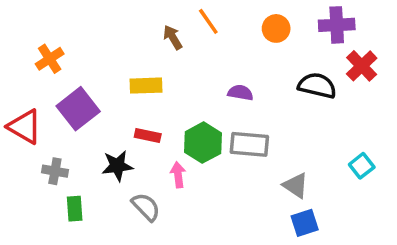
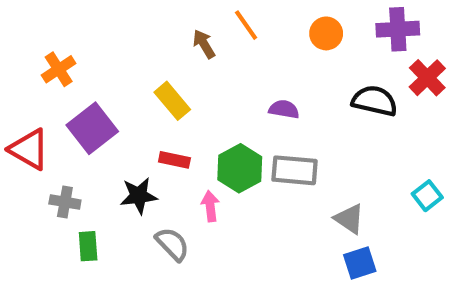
yellow rectangle: (146, 86) -> (172, 101), turned 52

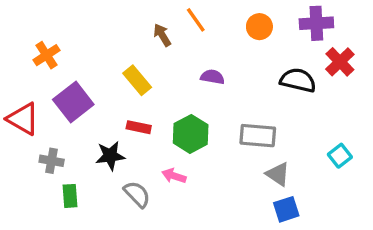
purple semicircle: (284, 109) -> (212, 77), moved
gray rectangle: (295, 170) -> (258, 136), moved
pink arrow: (210, 206) -> (174, 176), moved, turned -65

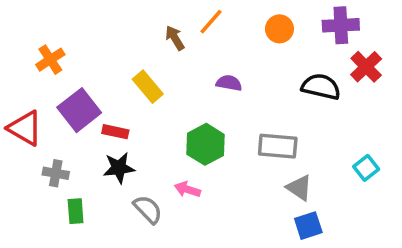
orange line: (196, 20) -> (211, 22), turned 76
red rectangle: (139, 127) -> (115, 132), moved

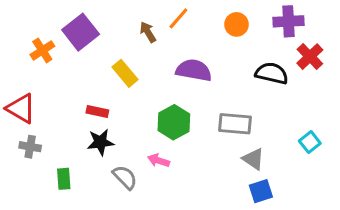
purple semicircle: (229, 83) -> (194, 70), size x1.6
purple square: (79, 110) -> (81, 32), moved
gray cross: (56, 173) -> (30, 147), moved

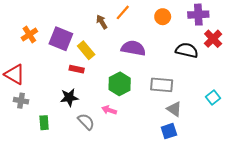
purple square: (81, 32) -> (61, 39), moved, turned -30
red rectangle: (97, 112) -> (77, 69), moved
blue square: (261, 191) -> (169, 131), moved

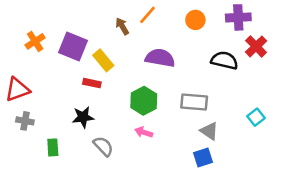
red triangle: (15, 74) -> (17, 89), turned -50
pink arrow: (109, 110) -> (144, 132), moved

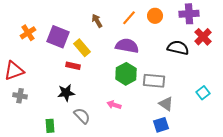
orange line: (147, 15) -> (129, 18), moved
green hexagon: (144, 101) -> (126, 74), moved
green rectangle: (53, 147) -> (50, 126), moved

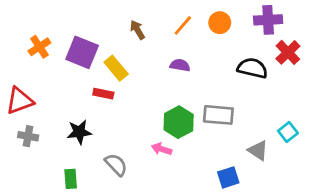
purple semicircle: (127, 46) -> (180, 65), size x0.6
green hexagon: (126, 74) -> (179, 122), moved
black star: (66, 93) -> (79, 132), moved
gray triangle: (166, 104) -> (258, 150), moved

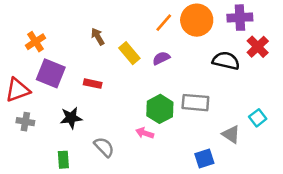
orange circle: (220, 23) -> (197, 20), size x1.6
brown arrow: (137, 30) -> (98, 37), moved
purple square: (82, 52) -> (51, 73), moved
purple semicircle: (180, 65) -> (161, 58), turned -36
yellow rectangle: (116, 68) -> (129, 53), moved

